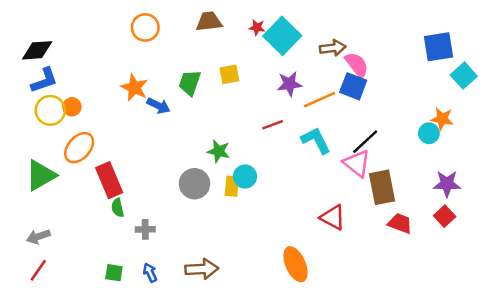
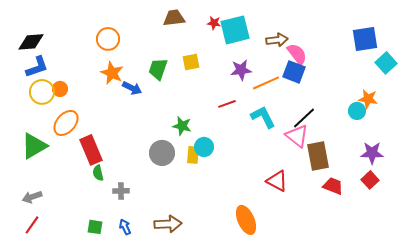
orange circle: (145, 27) -> (108, 39), moved
cyan square: (282, 36) -> (235, 30), turned 32

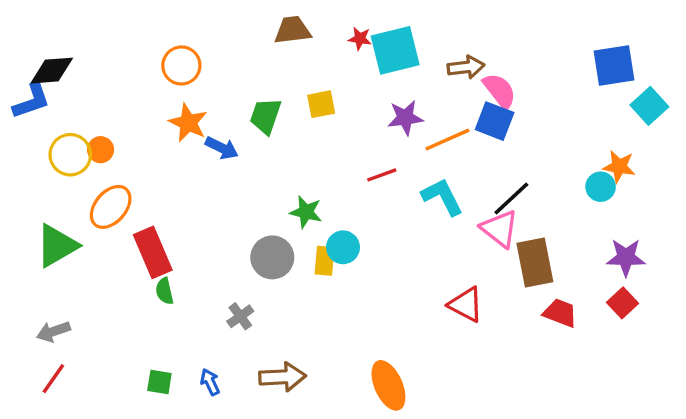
blue L-shape: (37, 67) -> (32, 101), moved
gray cross: (121, 191) -> (240, 316), moved, turned -35
orange ellipse: (246, 220) -> (388, 385), moved

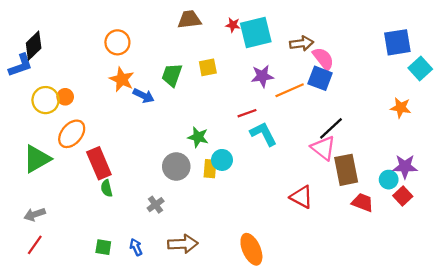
black diamond: (52, 71) -> (34, 46), turned -40
cyan circle: (601, 187) -> (389, 180), moved
cyan L-shape: (442, 197) -> (263, 134), moved

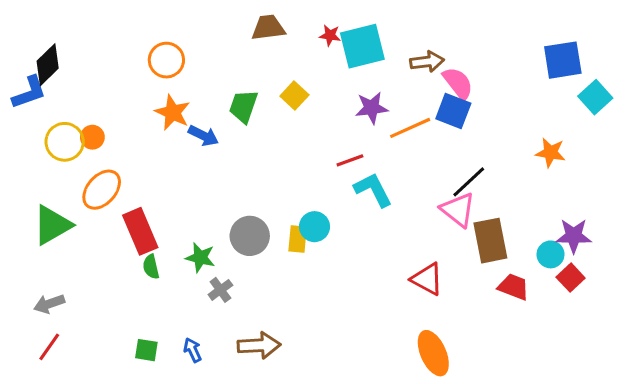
yellow square: (208, 67) -> (294, 96), turned -36
orange star: (401, 108) -> (551, 153), moved
green star: (198, 137) -> (200, 257), moved
orange ellipse: (251, 249) -> (433, 353), moved

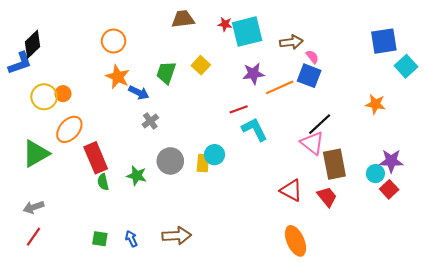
pink semicircle: (458, 83) -> (312, 57), size x0.6
red trapezoid: (513, 287) -> (327, 197), moved, turned 30
gray cross: (220, 290) -> (150, 121), moved

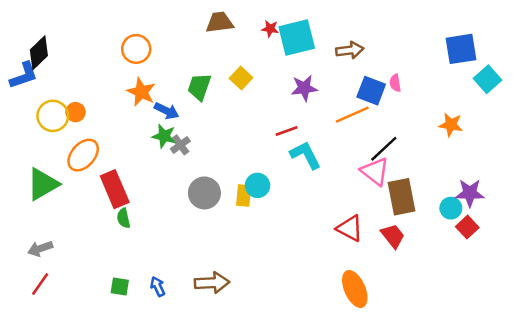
pink semicircle: (312, 57) -> (395, 83), moved, turned -152
orange line: (280, 87) -> (352, 115), moved
green star: (137, 176) -> (164, 136), moved

